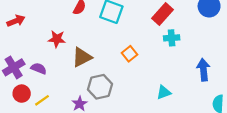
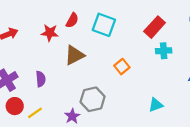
red star: (57, 39) -> (50, 33), moved
brown triangle: (82, 57) -> (75, 55), moved
purple semicircle: (39, 69) -> (41, 79), moved, turned 63

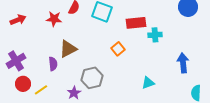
red rectangle: (155, 27) -> (136, 23), moved, turned 42
brown triangle: (75, 55) -> (68, 49), moved
purple semicircle: (41, 79) -> (53, 64), moved

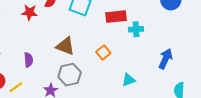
brown triangle: (68, 49) -> (65, 46), moved, turned 48
orange square: (118, 49) -> (103, 52), moved
blue arrow: (183, 63) -> (166, 59), turned 30

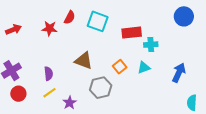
gray hexagon: (70, 75) -> (101, 88), moved
cyan triangle: (129, 80) -> (144, 68), moved
yellow line: (16, 87) -> (50, 93), moved

